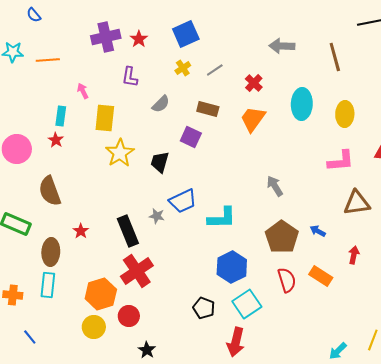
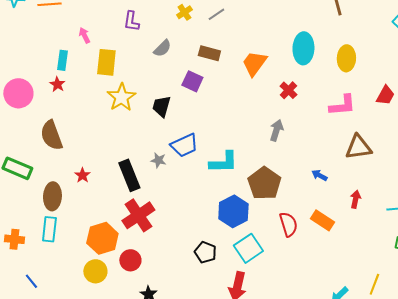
red cross: (254, 83) -> (288, 90), moved
gray arrow: (275, 186) -> (276, 130), turned 50
brown pentagon: (282, 237) -> (264, 183), moved

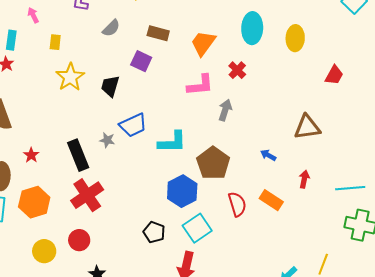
yellow rectangle: (106, 62) -> (55, 42), size x0.6
pink L-shape: (342, 105) -> (200, 85), moved
orange hexagon: (102, 238) -> (34, 202), moved

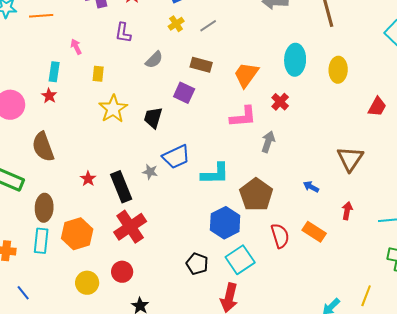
brown triangle: (307, 127) -> (350, 159), turned -48
red star: (31, 155) -> (88, 179), moved

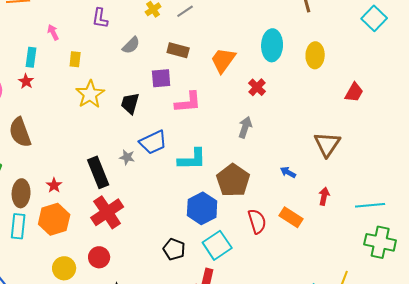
purple square: (184, 93) -> (161, 78), turned -30
pink L-shape: (243, 117) -> (188, 102), moved
red star: (88, 179) -> (54, 185), moved

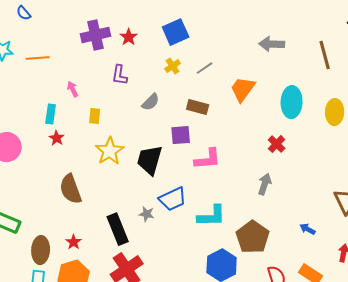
orange trapezoid: (223, 60) -> (243, 89), moved
red star: (26, 81) -> (57, 138), moved
black trapezoid: (130, 103) -> (150, 160), size x1.4
brown semicircle: (20, 132) -> (71, 189), moved

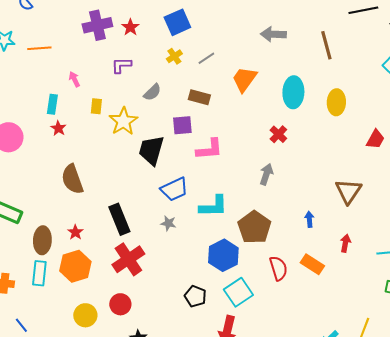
purple L-shape: (120, 75) -> (121, 65), turned 80
yellow star: (110, 151) -> (123, 121), moved
gray star: (147, 214) -> (168, 223), moved
blue arrow: (308, 229) -> (309, 219), turned 56

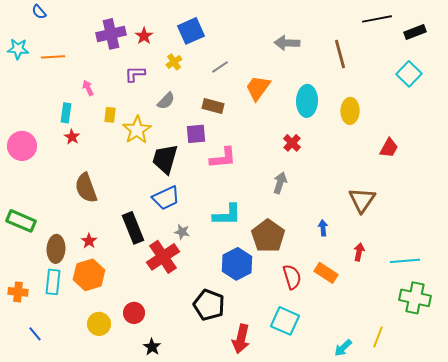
yellow cross: (174, 56) -> (174, 62), moved
blue trapezoid: (174, 189) -> (166, 198), moved
red cross: (128, 259) -> (163, 257), moved
cyan square: (238, 292) -> (285, 321), moved, turned -32
black pentagon: (195, 296) -> (209, 305), size x1.4

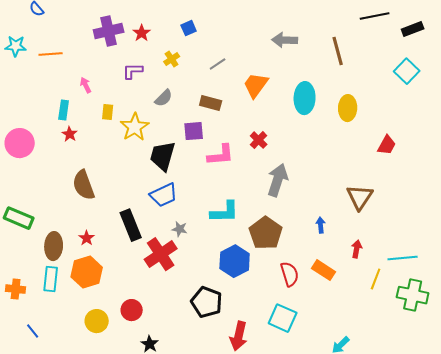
blue square: (191, 31) -> (189, 28), size x0.6
red cross: (292, 143) -> (259, 140), moved
gray arrow: (280, 183) -> (278, 180), size x1.5
yellow line: (378, 337) -> (376, 279), moved

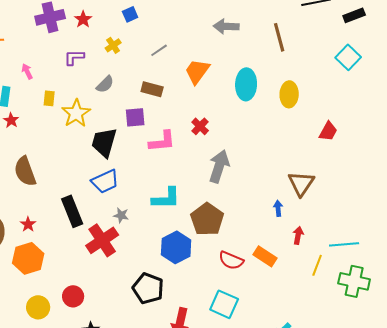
blue arrow: (321, 225) -> (278, 208), moved
red semicircle: (290, 274) -> (231, 260), turned 130

